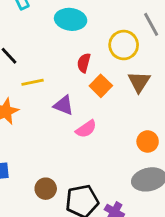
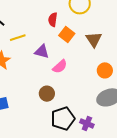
brown triangle: (139, 82) -> (94, 39), moved
brown circle: (46, 189) -> (47, 94), moved

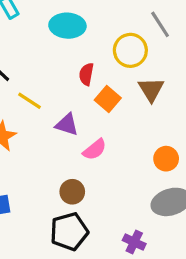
yellow line: (18, 38) -> (29, 101), turned 49
brown triangle: (94, 39) -> (151, 89), moved
black pentagon: (63, 119) -> (69, 232), moved

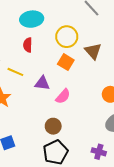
yellow circle: (130, 50) -> (67, 37), moved
red semicircle: (86, 74) -> (28, 45), moved

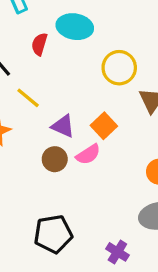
red semicircle: (28, 45) -> (39, 44), moved
orange square: (66, 62) -> (104, 126), moved
brown circle: (53, 126) -> (55, 159), moved

